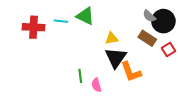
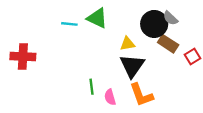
black circle: (163, 21) -> (154, 24), moved
red cross: (33, 27) -> (23, 56), moved
orange L-shape: (131, 72) -> (141, 95), moved

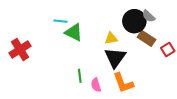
green triangle: (97, 18) -> (74, 32), moved
red cross: (23, 56) -> (20, 50), turned -35

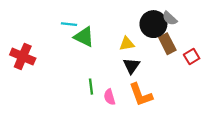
brown rectangle: (147, 38) -> (167, 44), turned 30
red cross: (20, 50) -> (23, 56), turned -35
black triangle: (115, 58) -> (131, 66), size x0.7

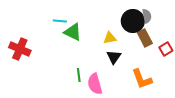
gray semicircle: (170, 18) -> (147, 16), turned -144
orange L-shape: (141, 95) -> (142, 79), moved
pink semicircle: (109, 97) -> (95, 84), size x1.5

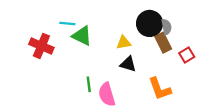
gray semicircle: (147, 16) -> (166, 27), moved
red cross: (20, 49) -> (41, 46), moved
black triangle: (114, 57) -> (128, 64), turned -49

